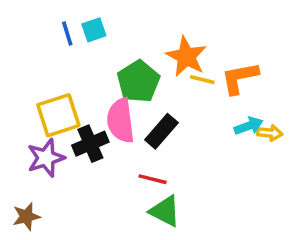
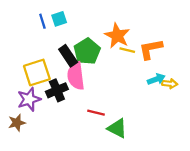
black rectangle: (161, 131) -> (68, 56), moved, turned -75
green triangle: (165, 211) -> (117, 128), moved
brown star: (26, 216) -> (17, 123), moved

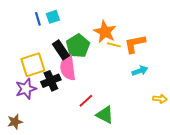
yellow arrow: (170, 84) -> (160, 99), moved
red line: (96, 113) -> (86, 101), turned -56
brown star: (17, 123) -> (15, 122), moved

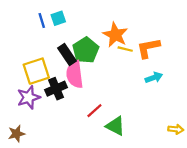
yellow arrow: (160, 99) -> (176, 129), moved

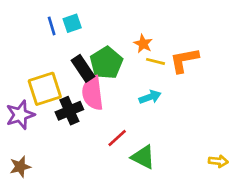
orange star: (115, 35) -> (143, 44), size x0.6
cyan arrow: (154, 78) -> (150, 97), moved
purple star: (29, 97) -> (20, 115), moved

